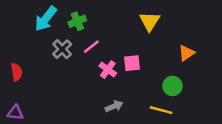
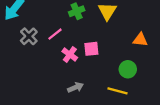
green cross: (77, 21) -> (77, 11), moved
orange triangle: (186, 53) -> (140, 40), turned 42

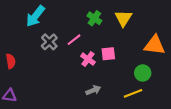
green cross: (77, 11) -> (94, 18), turned -32
orange triangle: (140, 40) -> (154, 45), size x1.5
yellow line: (118, 91) -> (133, 93), turned -36

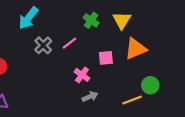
orange triangle: (154, 45) -> (135, 49), moved, turned -30
pink cross: (88, 59) -> (82, 75), moved
green circle: (143, 73) -> (150, 85), moved

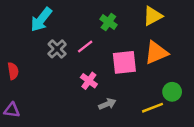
yellow triangle: (122, 20) -> (153, 16), moved, turned 30
pink square: (106, 58) -> (124, 62), size x1.5
pink cross: (82, 75) -> (89, 81), moved

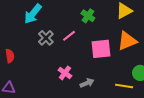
pink cross: (89, 81) -> (65, 73), moved
yellow line: (153, 108) -> (124, 86), turned 30

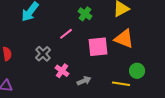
gray cross: (46, 38) -> (43, 54), moved
orange triangle: (127, 41) -> (124, 39), turned 45

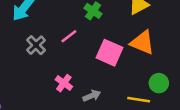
pink square: (98, 47) -> (109, 53), turned 30
gray cross: (43, 54) -> (36, 45), moved

